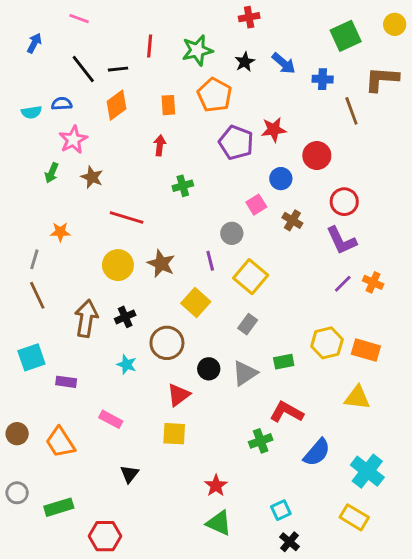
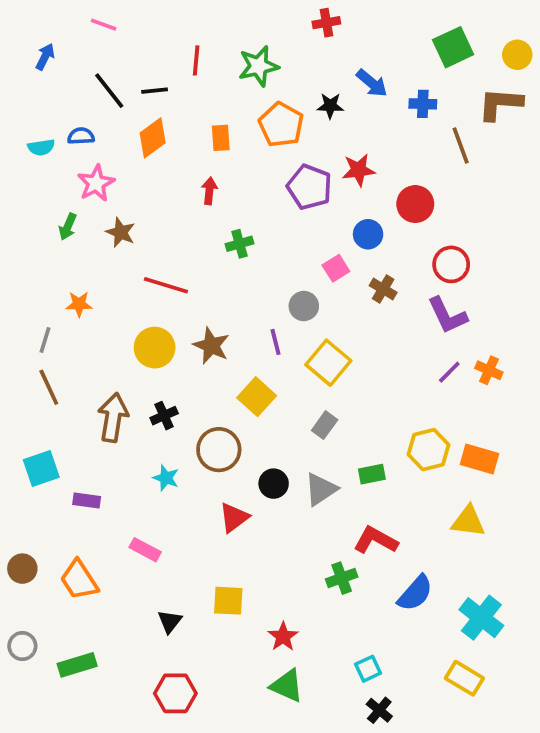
yellow circle: (395, 24) -> (517, 55), moved
black star: (245, 62) -> (330, 106), moved, turned 30
yellow square: (174, 434) -> (228, 601), moved
red hexagon: (105, 536) -> (175, 693), moved

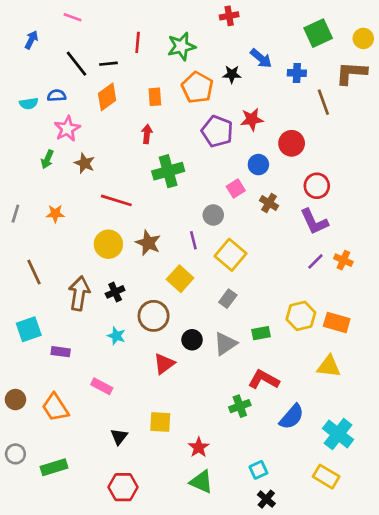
green cross: (240, 244) -> (168, 171), size x1.6
gray line: (45, 340) -> (15, 214), moved

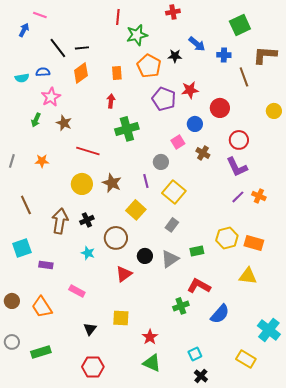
pink line: (73, 17) -> (40, 15), moved
yellow circle: (363, 38) -> (274, 111), moved
red line: (138, 42) -> (118, 17), moved
cyan cross: (338, 434) -> (269, 330), moved

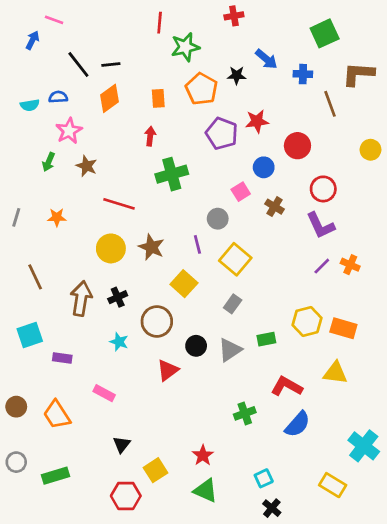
red L-shape: (199, 286) -> (287, 386), moved
yellow square: (121, 318) -> (156, 470), moved, turned -36

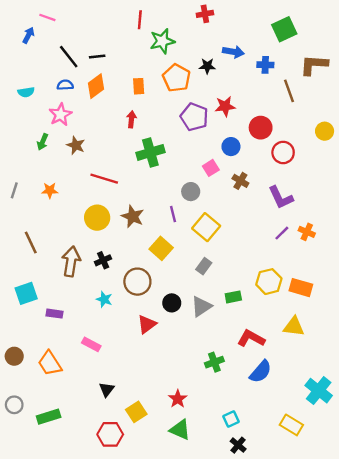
blue arrow: (266, 59) -> (233, 52), turned -30
blue semicircle: (58, 97) -> (65, 85), moved
red circle: (323, 189) -> (283, 152), moved

